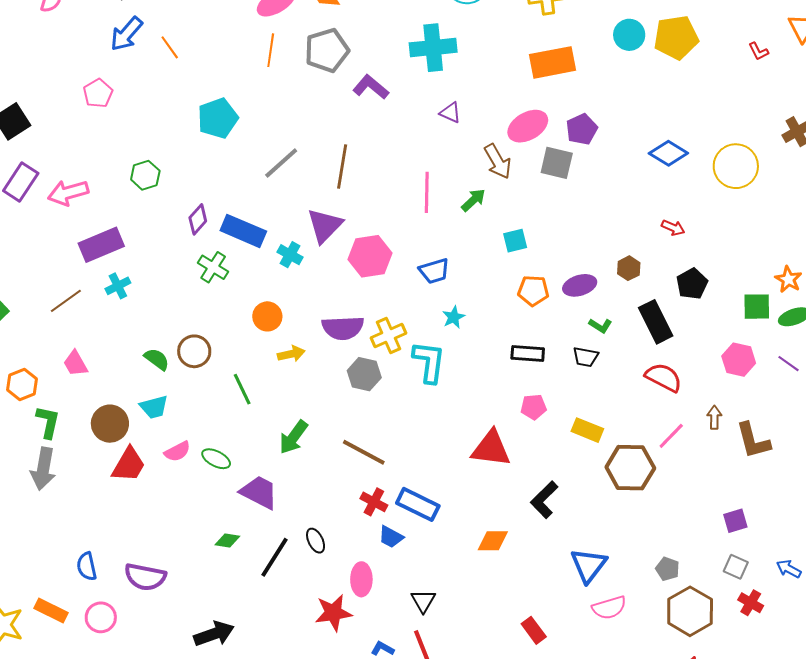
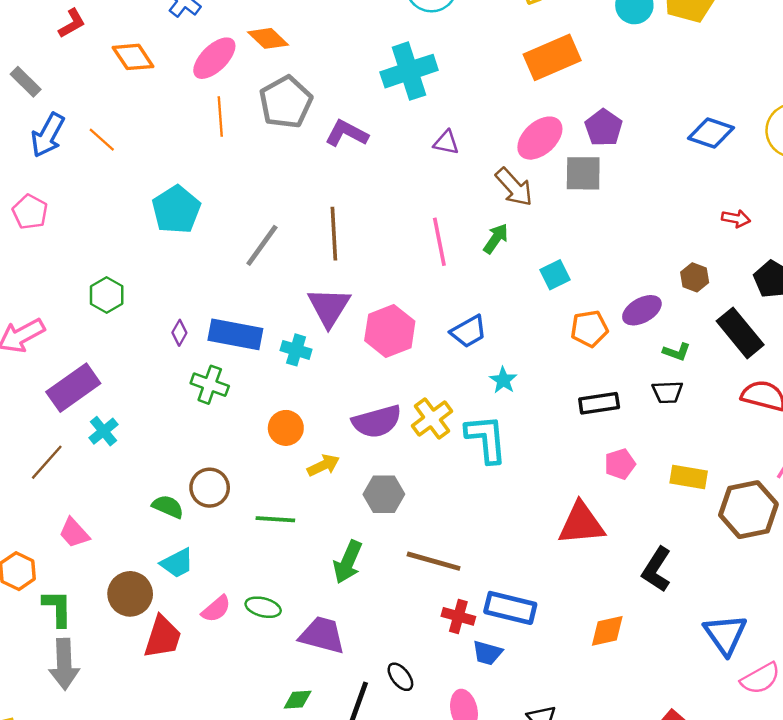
purple diamond: (198, 219) -> (179, 333), size x0.7
gray hexagon: (364, 374) -> (384, 494), moved
green line: (242, 389) -> (275, 519), turned -48

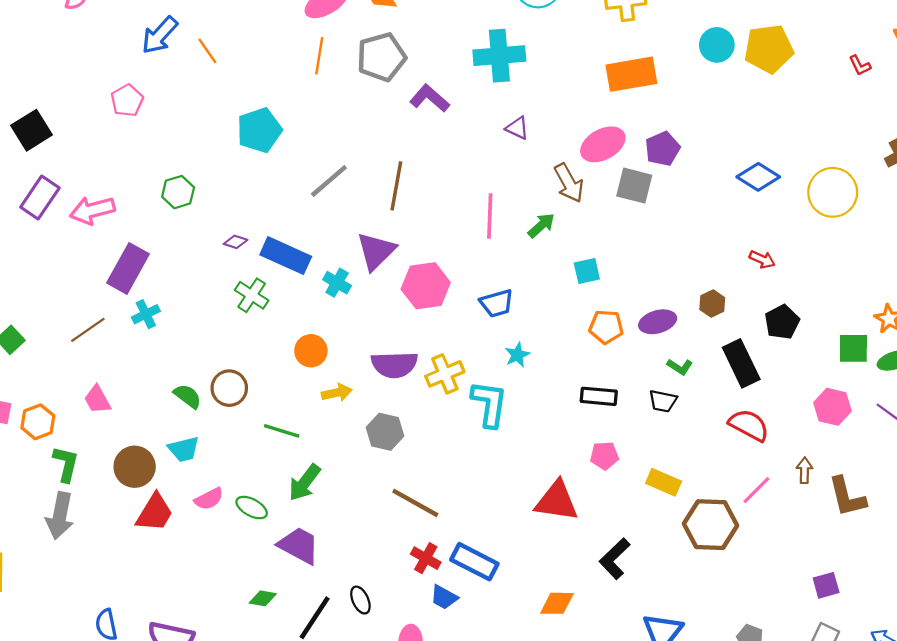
purple diamond: (179, 333) -> (236, 242), turned 65
purple rectangle: (73, 388) -> (128, 268), turned -39
green arrow: (348, 562) -> (305, 483), moved

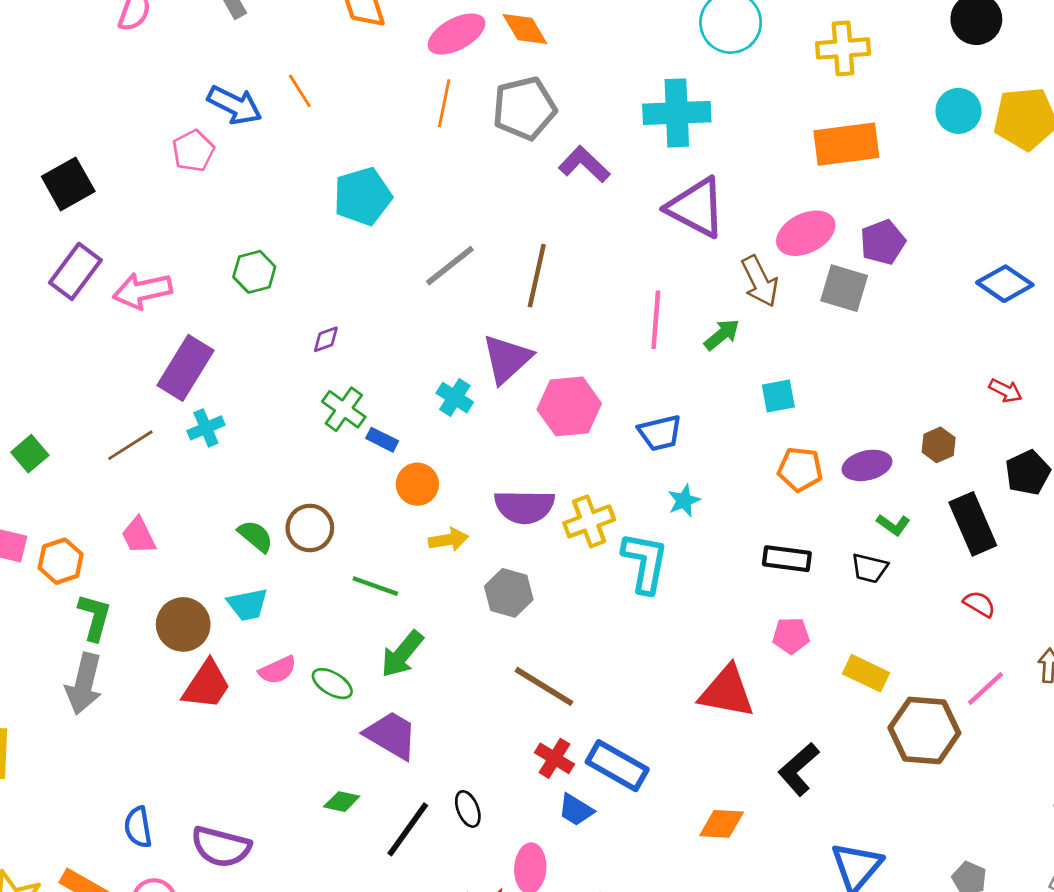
blue arrow: (160, 35) -> (235, 105), moved, turned -108
purple triangle: (517, 128) -> (696, 208), size x2.0
purple diamond: (236, 242) -> (326, 339), turned -40
blue rectangle: (286, 256) -> (382, 440), moved, size x0.5
red semicircle: (749, 425) -> (979, 604), size x0.6

